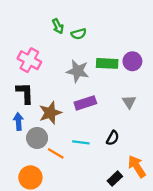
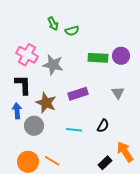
gray star: (78, 71) -> (53, 65), moved
brown star: (50, 113) -> (46, 103), turned -30
orange line: (56, 153) -> (52, 161), moved

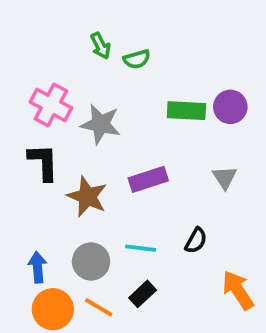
blue arrow: (17, 111) -> (38, 267), moved
gray circle: (34, 126) -> (91, 261), moved
black rectangle: (105, 163) -> (143, 294), moved

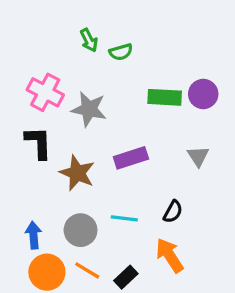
orange arrow: (238, 290) -> (170, 255), moved
black rectangle: (143, 294) -> (126, 277), moved

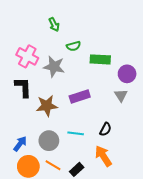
green semicircle: (121, 52) -> (74, 46), moved
purple circle: (203, 94) -> (127, 74), moved
brown star: (77, 173) -> (47, 106), turned -30
blue arrow: (33, 235) -> (20, 144), turned 42

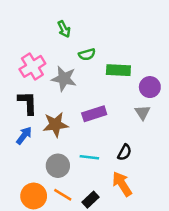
pink cross: (27, 56) -> (32, 66), turned 30
blue arrow: (20, 144) -> (24, 135), moved

